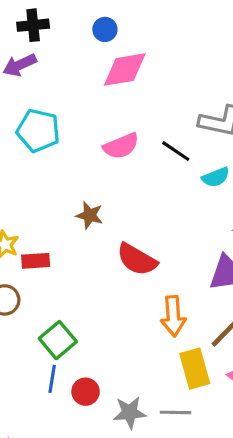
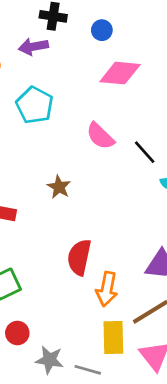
blue circle: (105, 29) -> (102, 30), moved
pink semicircle: (121, 146) -> (100, 136), turned 52
red semicircle: (137, 259) -> (79, 257), moved, turned 57

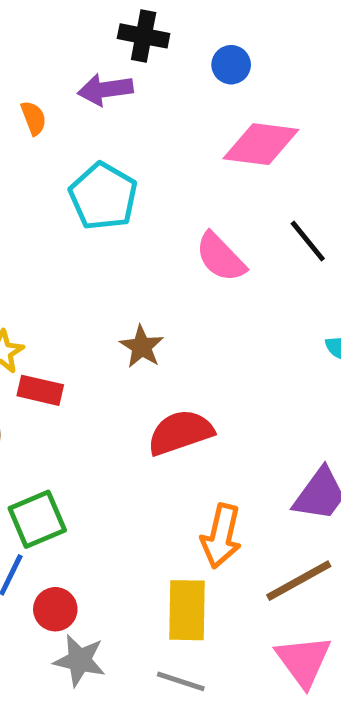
black line: (145, 152) -> (308, 241), moved
red semicircle: (79, 257) -> (180, 432), moved, turned 57
yellow rectangle: (113, 337) -> (187, 610), moved
gray star: (50, 360) -> (80, 660), moved

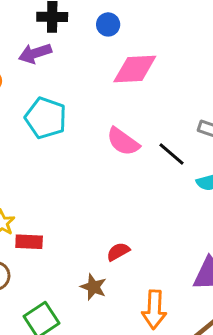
black line: (308, 241) -> (172, 154), moved
brown star: (142, 347) -> (93, 287), moved
red semicircle: (180, 432) -> (118, 252), size x0.6

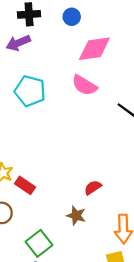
pink semicircle: (123, 142) -> (84, 85), moved
red rectangle: (29, 242) -> (25, 185), turned 36

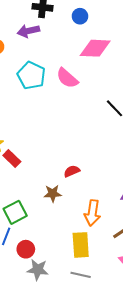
pink semicircle: (84, 85) -> (67, 78), moved
brown star: (76, 216) -> (53, 193), turned -30

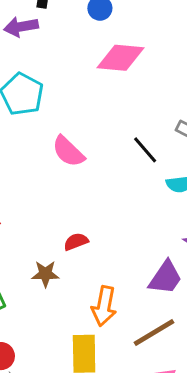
pink semicircle: (67, 78) -> (68, 151), moved

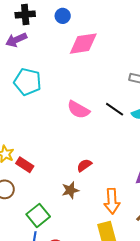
black line: (145, 150) -> (115, 109), moved
pink semicircle: (68, 151) -> (78, 110), moved

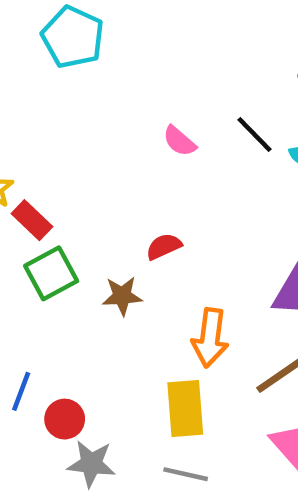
pink semicircle: (78, 110) -> (179, 141), moved, size x0.7
green square: (38, 215) -> (51, 273), moved

